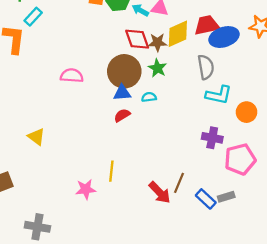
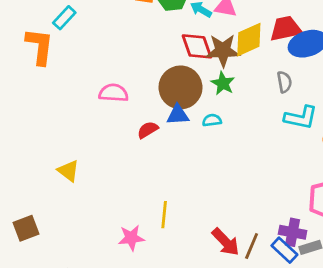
brown star: (158, 42) -> (223, 51), size x1.4
gray semicircle: (206, 67) -> (284, 82), size x0.7
red semicircle: (122, 115) -> (148, 130), moved
purple cross: (212, 138) -> (293, 232), moved
brown line: (179, 183) -> (252, 246), moved

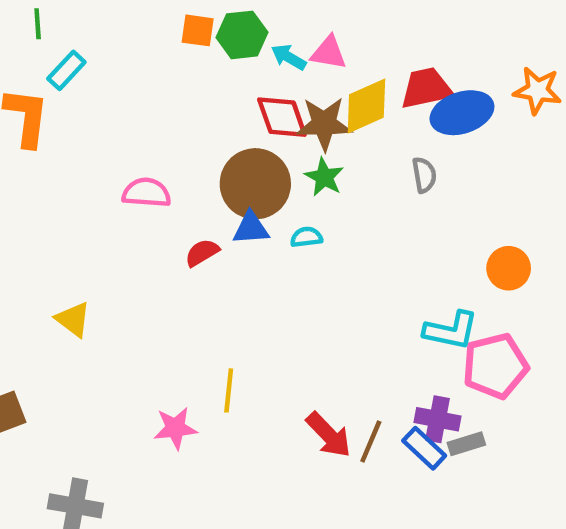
cyan L-shape: (301, 117) -> (451, 330), moved

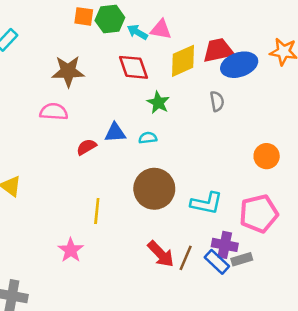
brown star: (324, 124) -> (68, 71), moved
brown circle: (255, 184) -> (154, 189), moved
cyan L-shape: (451, 330) -> (206, 203), moved
yellow line: (229, 390) -> (97, 211), moved
pink star: (175, 428) -> (71, 250), turned -30

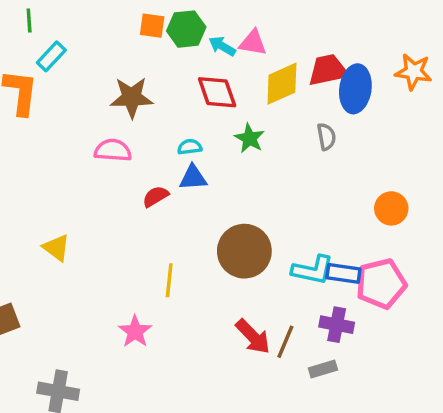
blue ellipse: (239, 65) -> (355, 89), turned -64
cyan semicircle: (148, 138) -> (190, 147), moved
gray rectangle: (242, 259) -> (323, 369), moved
blue rectangle: (217, 262) -> (343, 273), moved, turned -35

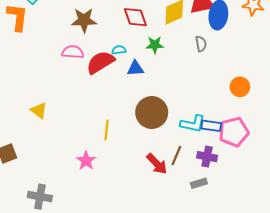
green star: (249, 138) -> (155, 45), turned -30
blue triangle: (193, 178) -> (135, 68), moved
red semicircle: (156, 196) -> (100, 62), moved, size x1.8
brown line: (285, 342) -> (176, 156), moved

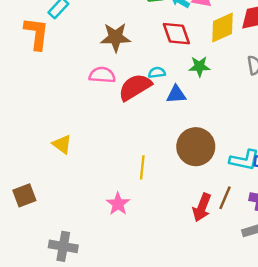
red arrow: (157, 164) -> (202, 207), turned 65

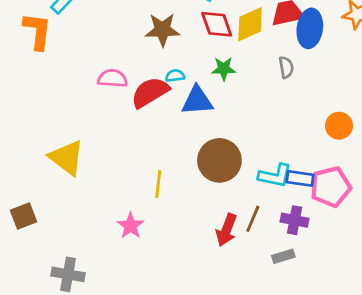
red diamond: (176, 34) -> (217, 24), moved
brown star: (116, 37) -> (162, 30), moved
blue triangle: (176, 94) -> (197, 101), size x1.4
yellow triangle: (62, 144) -> (67, 158), size x1.6

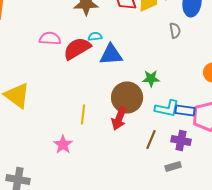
green star: (224, 69) -> (151, 78), moved
red arrow: (226, 230) -> (119, 118), moved

